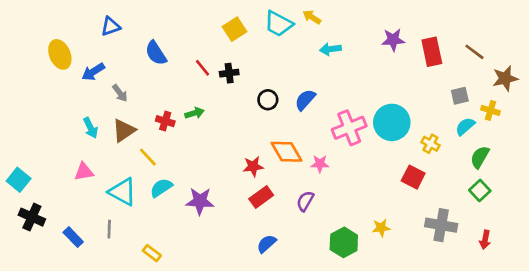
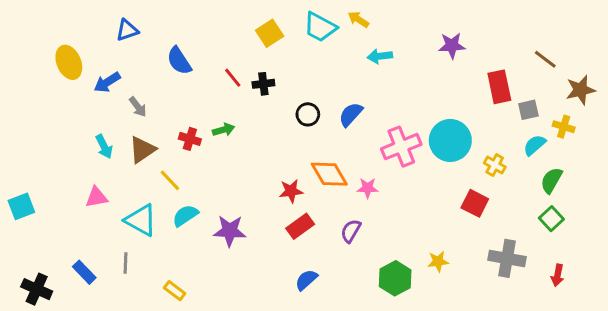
red rectangle: (432, 52) -> (499, 87), moved
cyan square: (19, 180) -> (21, 206), turned 30
black cross: (32, 217) -> (37, 289), moved

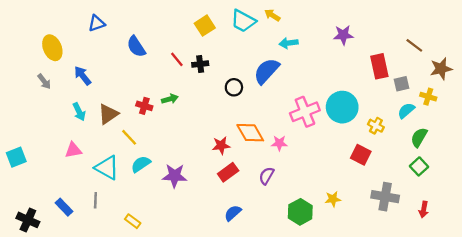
blue arrow: (107, 82) -> (83, 76), moved, turned 84
gray arrow: (138, 107) -> (44, 81), moved
blue semicircle: (351, 114) -> (266, 71), moved, size x1.4

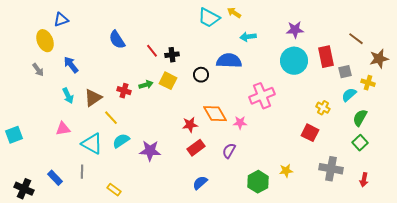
blue triangle: (97, 23) -> (61, 20), moved
yellow square: (205, 26) -> (168, 81), moved, turned -30
blue semicircle: (266, 71) -> (229, 61), turned 50
cyan circle: (342, 107) -> (294, 61), moved

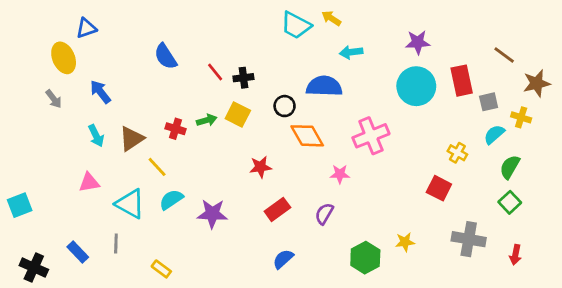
orange diamond: (215, 114) -> (307, 136), moved
red star: (190, 125) -> (260, 167), moved
cyan square: (14, 135) -> (20, 205), moved

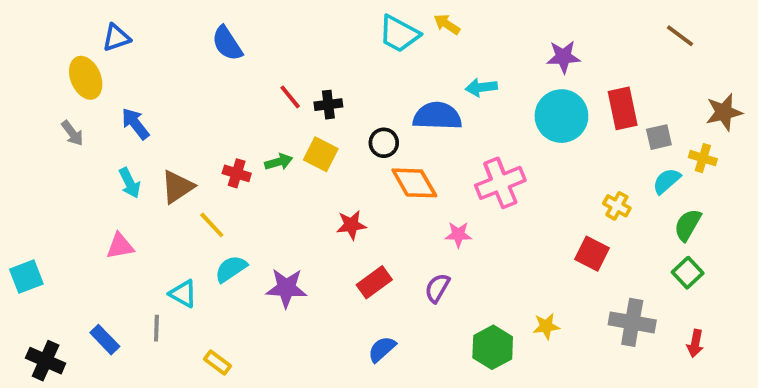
cyan arrow: (351, 52) -> (481, 87), moved
brown line: (504, 55) -> (680, 36), moved
blue semicircle: (166, 56) -> (227, 43), moved
cyan triangle: (130, 204) -> (183, 294), moved, size x0.7

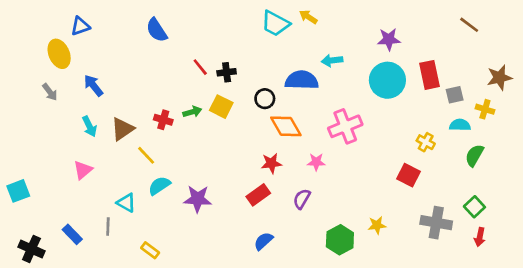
cyan semicircle: (667, 181) -> (460, 125), turned 42
red star: (351, 225) -> (271, 163), moved
pink triangle: (120, 246) -> (83, 170), turned -30
green square: (688, 273) -> (474, 207), moved

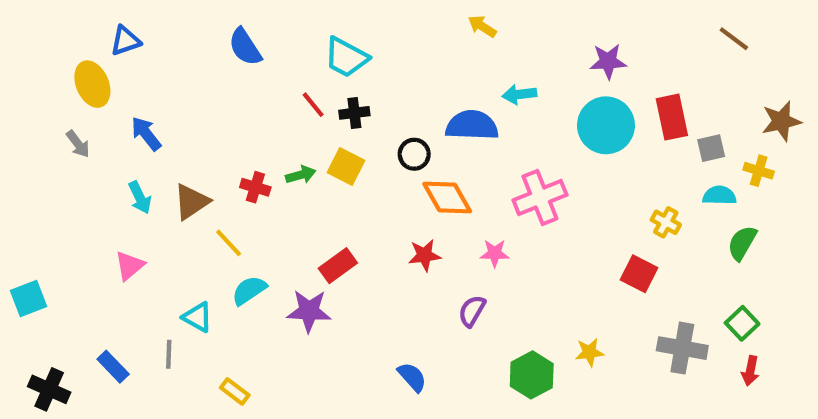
cyan trapezoid: (275, 23) -> (346, 57), moved
red rectangle: (258, 195) -> (338, 266), moved
blue semicircle: (263, 241) -> (412, 377), turned 90

